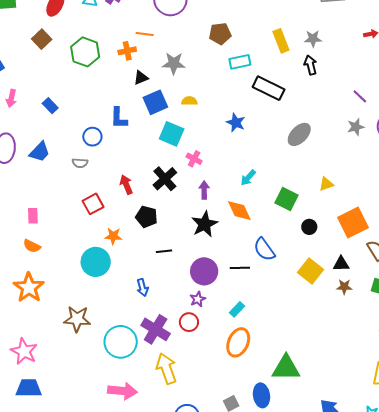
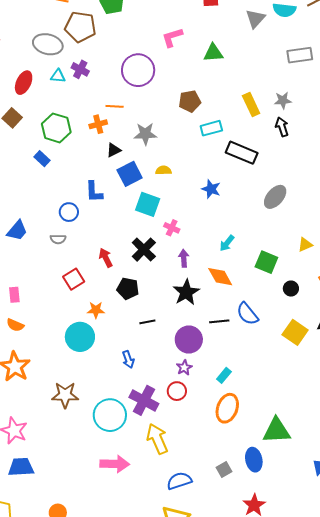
blue rectangle: (50, 106) -> (42, 159), moved
black line: (240, 268) -> (219, 321), moved

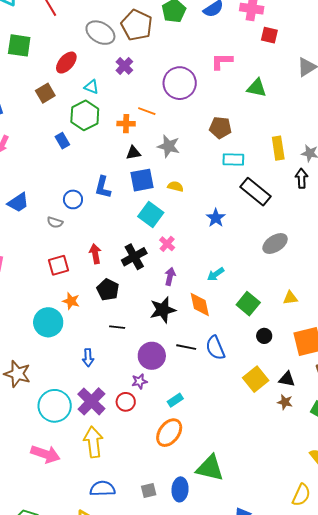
cyan triangle: (58, 76) -> (91, 87), moved

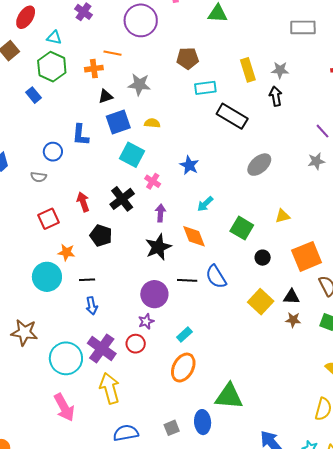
blue star: (216, 218) -> (189, 165), moved
black line: (117, 327) -> (87, 280), moved
pink arrow: (45, 454) -> (64, 407), turned 52

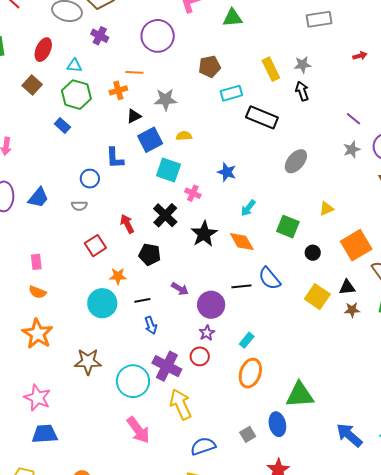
purple arrow: (160, 213) -> (180, 289), moved, turned 126
black star: (158, 247) -> (204, 234), moved

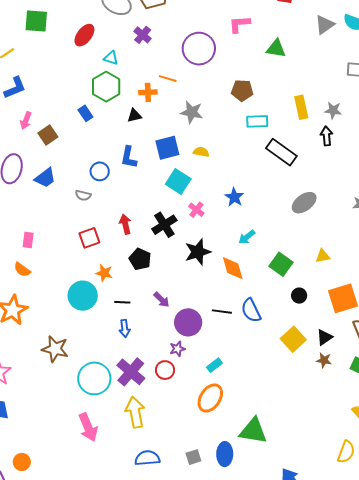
brown square: (32, 85) -> (48, 135), moved
black triangle: (134, 116) -> (134, 116), moved
black triangle: (347, 287) -> (324, 337), turned -42

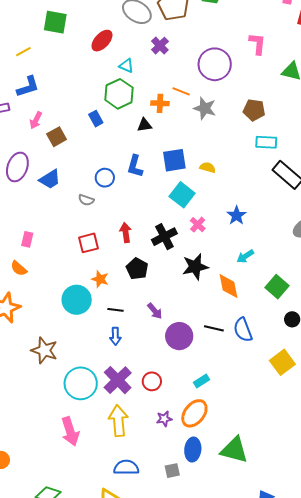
pink L-shape: (239, 24) -> (257, 44), turned 95
gray star: (192, 112) -> (205, 108), moved
purple star: (177, 349) -> (164, 419), moved
blue ellipse: (225, 454) -> (193, 450), moved

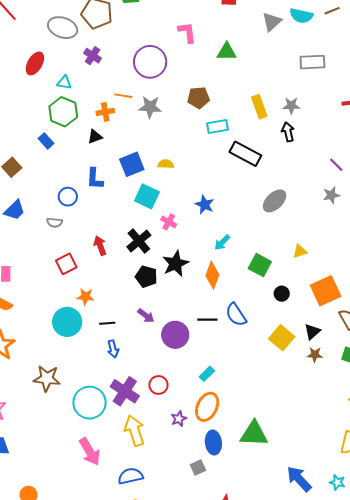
black pentagon: (137, 269) -> (146, 277), moved
orange diamond: (229, 286) -> (212, 275), turned 44
blue semicircle: (126, 467) -> (130, 476), moved

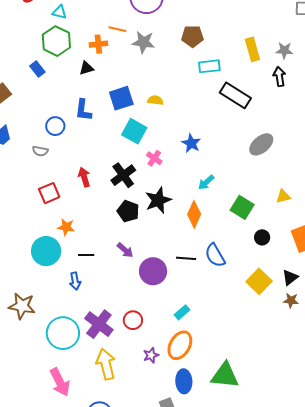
blue arrow: (113, 349) -> (75, 281), moved

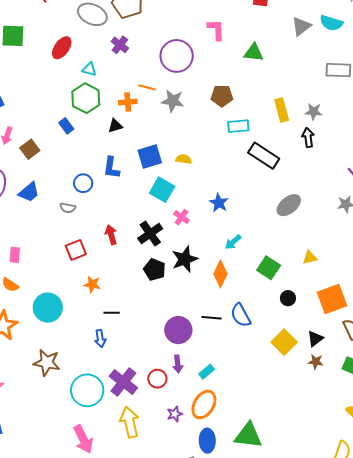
purple arrow: (125, 250) -> (178, 364), moved, turned 42
cyan circle: (46, 251) -> (48, 308), moved

